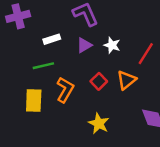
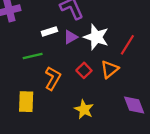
white rectangle: (52, 39) -> (49, 31), moved
white star: (112, 45) -> (96, 37), size x1.6
yellow rectangle: (34, 101) -> (26, 102), moved

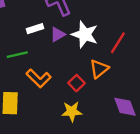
red square: (84, 70) -> (76, 83), moved
orange L-shape: (53, 78) -> (39, 78), turned 105
yellow star: (84, 109) -> (72, 111), turned -30

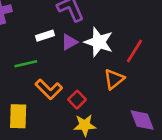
red square: (76, 83) -> (77, 100), moved

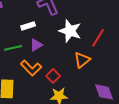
purple triangle: (69, 42) -> (36, 45), moved

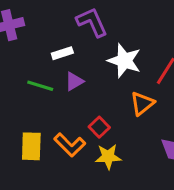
green line: (13, 48) -> (40, 86), turned 30
orange L-shape: (31, 68) -> (70, 145), moved

